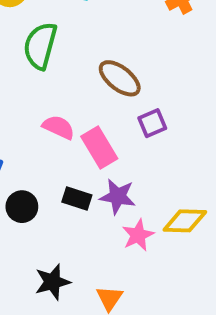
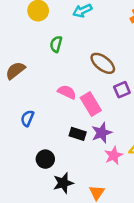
green semicircle: (40, 46) -> (56, 44), size x0.6
purple star: (118, 196) -> (102, 133), turned -30
black circle: (22, 207) -> (45, 159), moved

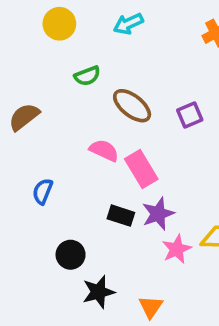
green semicircle: (56, 44) -> (87, 76), turned -126
brown ellipse: (103, 63) -> (132, 106), moved
purple square: (122, 90) -> (190, 115), moved

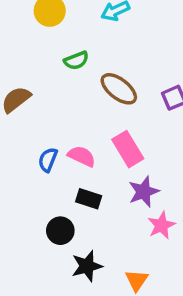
pink semicircle: (104, 150) -> (82, 156), moved
blue semicircle: (43, 191) -> (48, 160), moved
black rectangle: (121, 216) -> (89, 199), moved

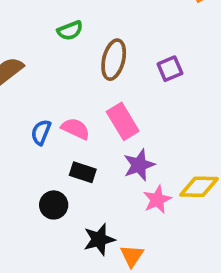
brown ellipse: (119, 89) -> (114, 60), turned 66
black star: (87, 266) -> (99, 240), moved

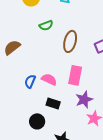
pink rectangle: (123, 121) -> (75, 75), turned 42

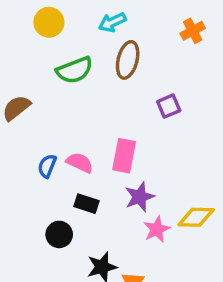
green semicircle: (46, 25) -> (75, 70), size x1.5
brown ellipse: (70, 41) -> (128, 60), moved

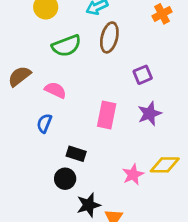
pink semicircle: (80, 163) -> (55, 90), moved
purple star: (140, 197) -> (150, 114), moved
black circle: (59, 234) -> (65, 179), moved

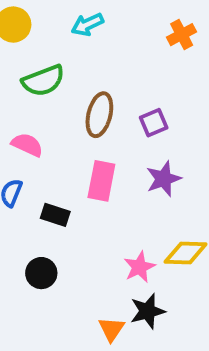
brown ellipse: (109, 37) -> (99, 115), moved
black rectangle: (76, 154) -> (55, 215), moved
black star: (89, 205) -> (148, 311), moved

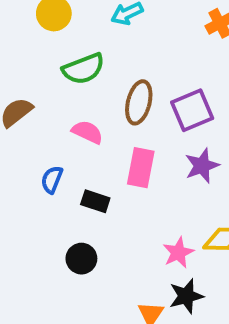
purple square: (154, 123) -> (192, 110), size x1.5
pink semicircle: (27, 145) -> (87, 132), moved

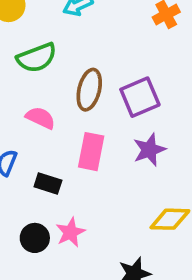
pink star: (178, 253) -> (70, 232), moved

